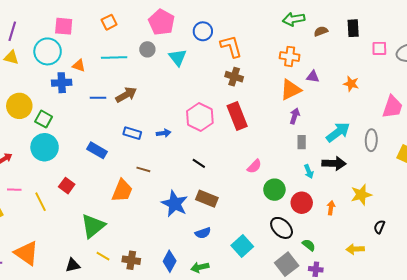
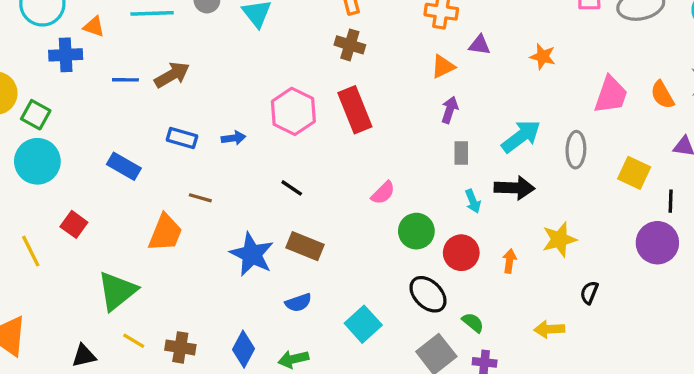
orange triangle: (291, 90) -> (443, 67), size x0.7

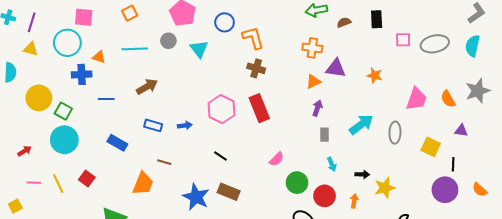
purple triangle: (480, 45) -> (336, 68), size x1.5
blue line: (125, 80) -> (106, 99), moved
black arrow: (514, 188) -> (362, 174), moved, size x0.6
yellow line: (31, 251) -> (58, 184), moved

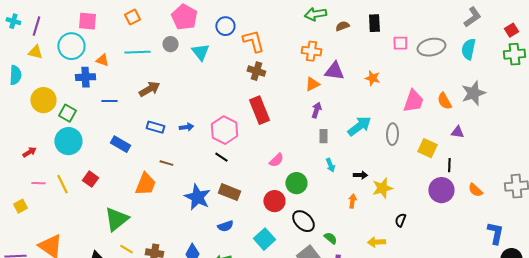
pink hexagon: (221, 109) -> (224, 130), moved
red circle: (325, 196) -> (274, 201), moved

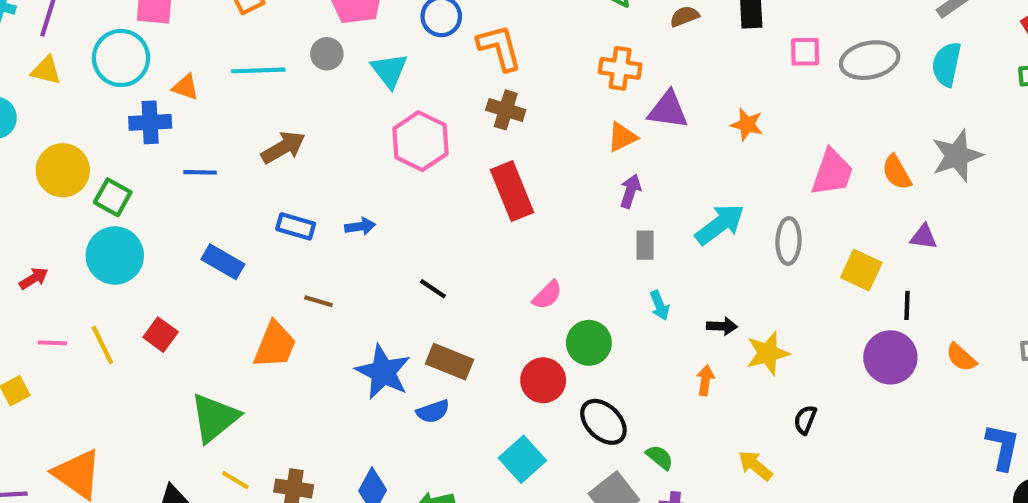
pink hexagon: (224, 130) -> (420, 141), moved
blue semicircle: (225, 226) -> (433, 411), moved
yellow arrow: (376, 242) -> (755, 466), turned 42

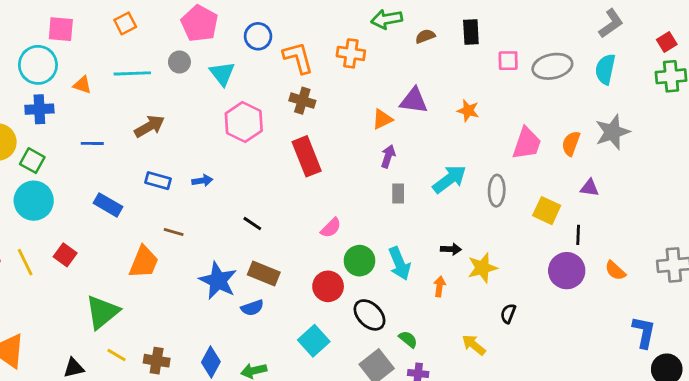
orange cross: (620, 68) -> (351, 53), moved
blue cross: (150, 122) -> (39, 109), moved
orange semicircle: (897, 172) -> (571, 143), turned 50
cyan arrow: (660, 305) -> (400, 263), moved, size x1.6

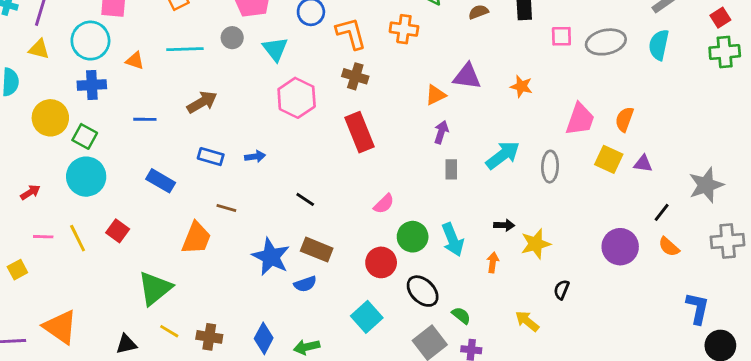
gray star: (612, 132) -> (706, 185), moved
yellow square: (547, 211) -> (609, 159), moved
black line: (578, 235) -> (662, 212), moved, turned 36

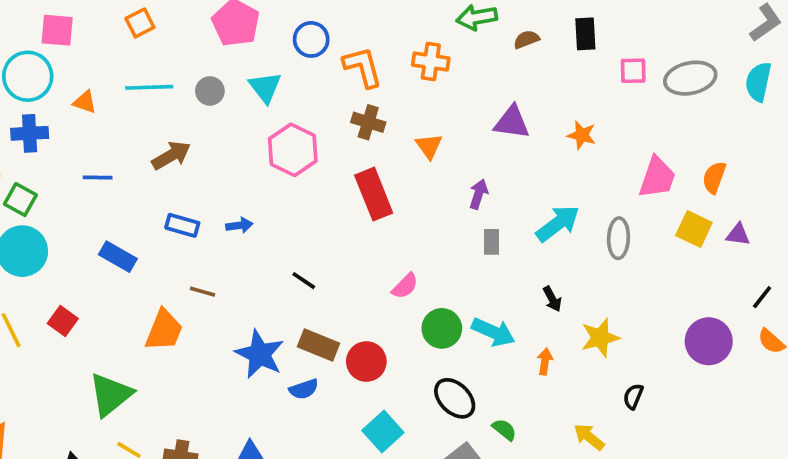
gray circle: (232, 38) -> (210, 91), moved
orange triangle: (435, 95) -> (429, 146), moved, turned -40
black arrow: (504, 225) -> (552, 299), moved, turned 60
cyan arrow: (453, 240) -> (493, 332), turned -44
red circle: (381, 262) -> (366, 362), moved

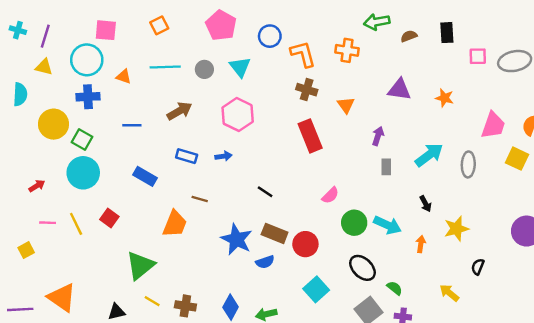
pink hexagon: (293, 150) -> (238, 115), moved

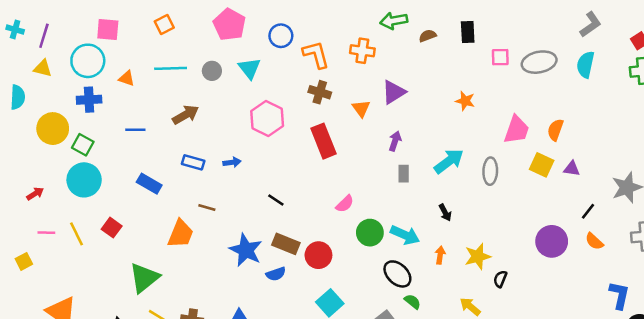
purple triangle: (399, 90) -> (394, 92), moved, turned -40
pink hexagon: (238, 115) -> (267, 118), moved
yellow star: (456, 229) -> (478, 256), moved
black ellipse: (362, 268) -> (397, 274), moved

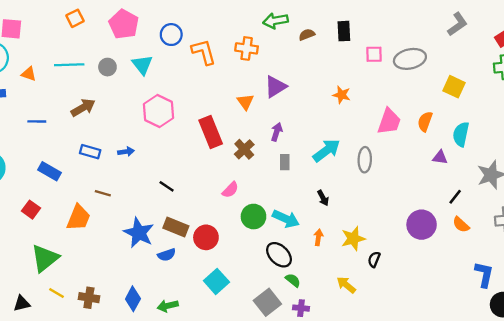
orange square: (164, 24) -> (75, 18), moved
cyan semicircle: (586, 65) -> (461, 134), moved
brown cross: (320, 92) -> (244, 149), moved, turned 30
yellow square: (542, 165) -> (454, 87), moved
red square: (112, 228) -> (31, 210), moved

